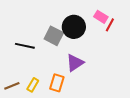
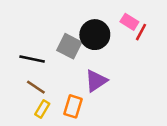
brown line: (12, 86) -> (36, 87), moved, turned 56

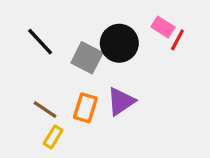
black line: (32, 59) -> (40, 42), moved, turned 35
orange rectangle: (73, 106) -> (85, 108), moved

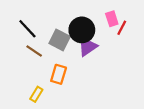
pink rectangle: (163, 27) -> (112, 19), turned 40
purple triangle: (121, 101) -> (87, 47), moved
brown line: (45, 109) -> (34, 51), moved

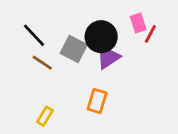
orange rectangle: (59, 74) -> (97, 101), moved

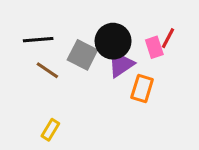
pink rectangle: (138, 23) -> (154, 47), moved
black line: (34, 35) -> (38, 40), turned -52
orange rectangle: (97, 101) -> (142, 89), moved

